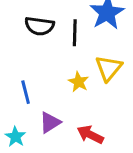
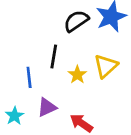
black semicircle: (39, 26) -> (76, 21), moved, turned 130
black line: (75, 33) -> (54, 57), moved

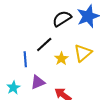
black line: (54, 57) -> (44, 44), turned 36

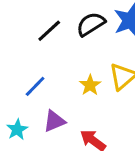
black line: (44, 44) -> (49, 31), moved
blue line: (25, 59) -> (35, 86), turned 49

